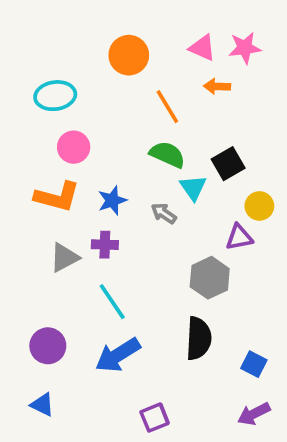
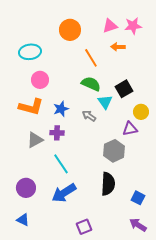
pink triangle: (202, 48) -> (110, 26), turned -42
purple arrow: (254, 414) -> (138, 225), turned 60

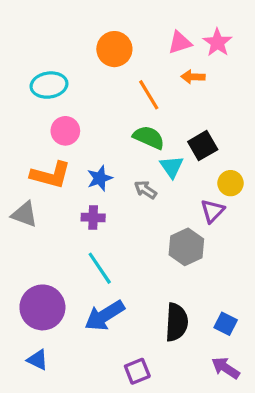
pink star: (133, 26) -> (217, 43), turned -30
purple triangle: (130, 129) -> (213, 211), turned -35
gray triangle: (35, 140) -> (24, 214), moved, turned 48
black semicircle: (108, 184) -> (177, 322), moved
purple circle: (26, 188) -> (42, 307), size x1.4

